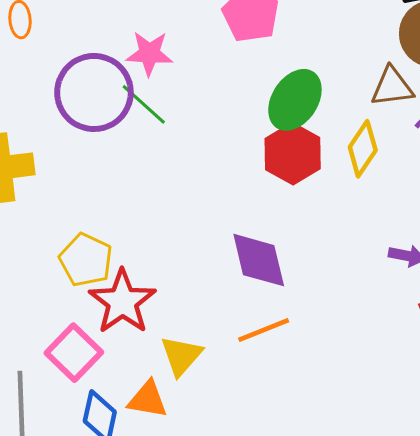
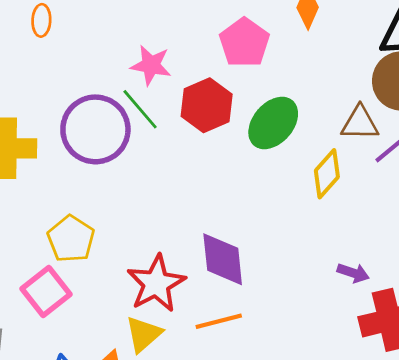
purple circle: (94, 92) -> (95, 129), moved
red hexagon: (293, 154) -> (207, 105), moved
red star: (122, 302) -> (156, 284), moved
pink square: (74, 353) -> (46, 291), moved

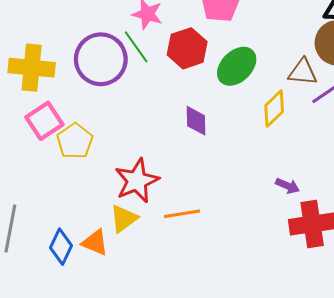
purple diamond: (223, 259) -> (196, 121), moved, size x0.7
pink square: (46, 291) -> (44, 121), moved

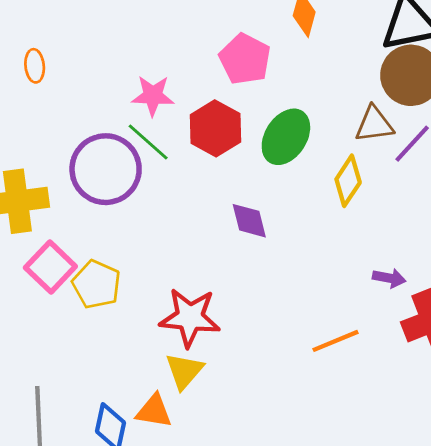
red star: (137, 181) -> (190, 317), turned -30
orange line: (182, 214) -> (335, 341), moved

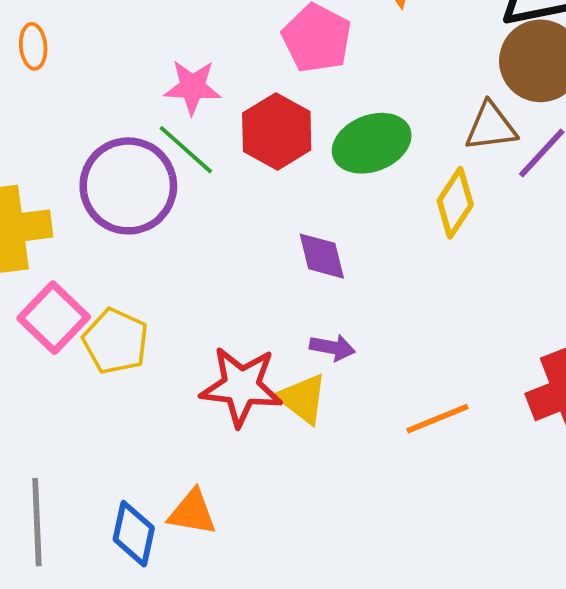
green ellipse: (286, 137) -> (372, 143), turned 36
purple arrow: (389, 278) -> (332, 348), moved
yellow triangle: (184, 371) -> (302, 399), moved, turned -33

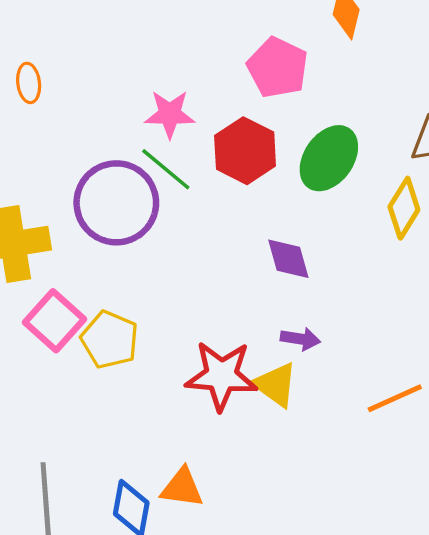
green ellipse: (372, 143) -> (329, 158), turned -32

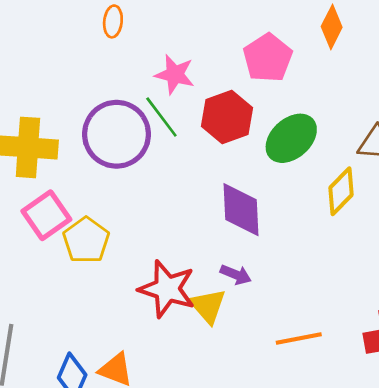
orange ellipse: (29, 83) -> (113, 21), moved
purple diamond: (288, 259) -> (241, 210), size x1.4

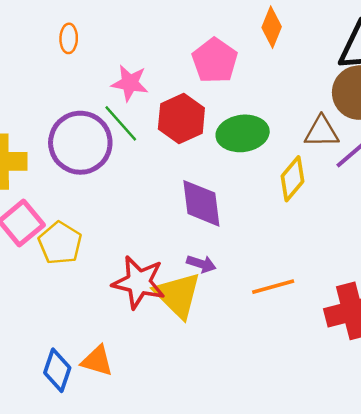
green ellipse: (291, 138) -> (243, 133), turned 39
yellow triangle: (208, 306) -> (178, 295), size x1.4
orange line: (299, 339) -> (273, 287), moved

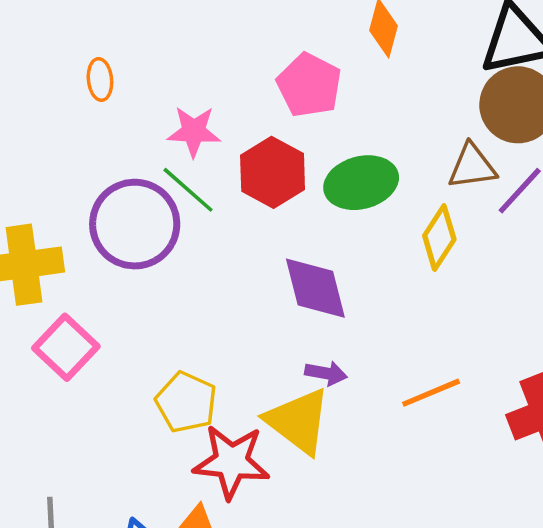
yellow pentagon: (60, 243) -> (186, 402), moved
red star: (139, 282) -> (231, 462), moved

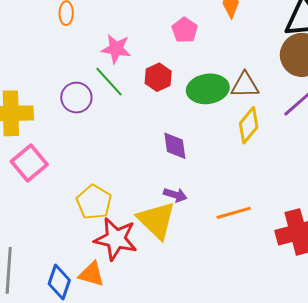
pink pentagon: (309, 85) -> (185, 30), size x0.7
brown triangle: (472, 166) -> (245, 85), moved
red hexagon: (273, 172) -> (158, 77), size x0.7
purple circle: (135, 224) -> (76, 98), size x0.6
purple diamond: (315, 288) -> (175, 146), size x0.7

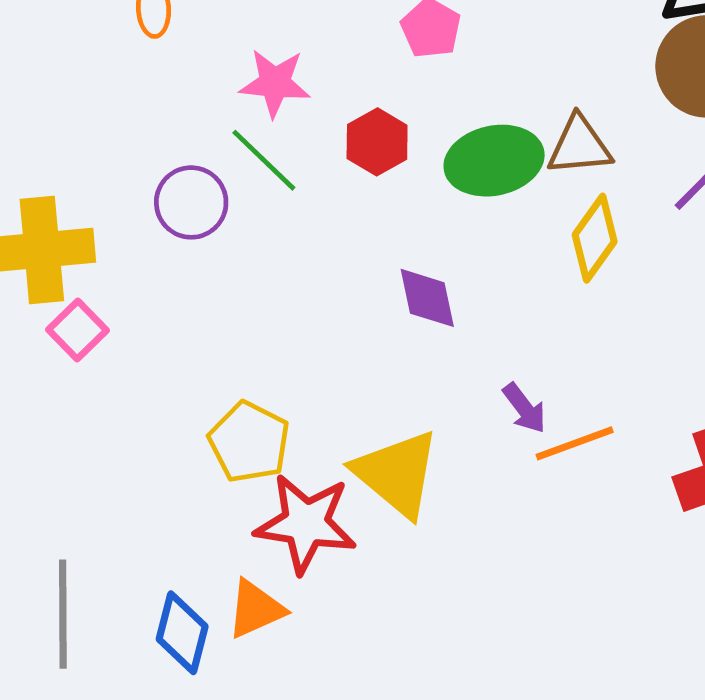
pink square: (29, 163) -> (78, 330), moved, size x0.7
purple arrow: (175, 195) -> (524, 408), moved, turned 40
orange triangle: (92, 274) -> (256, 609), turned -36

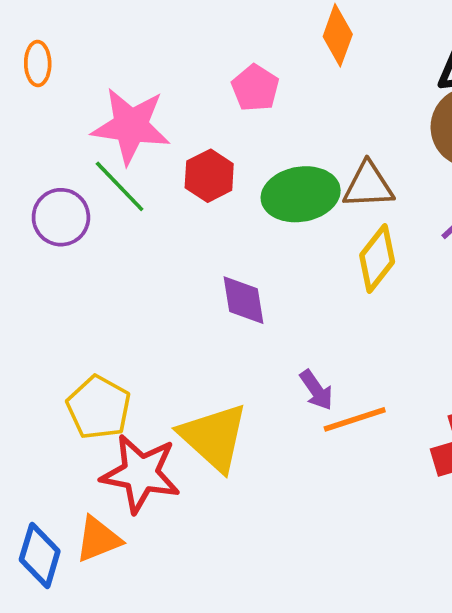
pink star: (275, 83) -> (131, 126), size x1.4

